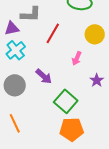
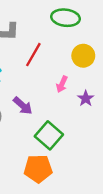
purple star: (97, 80) -> (86, 98), moved
orange pentagon: (72, 129) -> (38, 169), moved

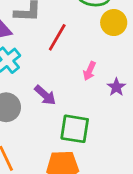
yellow circle: (83, 56) -> (114, 23), moved
green square: (49, 135) -> (75, 129), turned -32

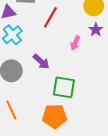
purple star: (116, 87) -> (96, 30), moved

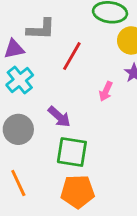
green square: (64, 87) -> (72, 152), moved

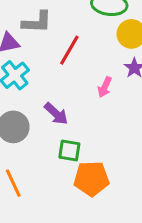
green square: (72, 152) -> (69, 151), size x0.7
orange pentagon: (78, 191) -> (92, 179), moved

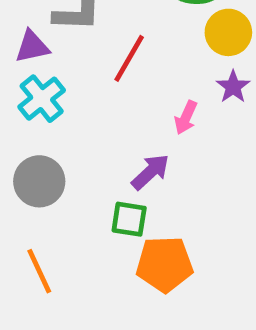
purple arrow: (56, 114) -> (150, 172), moved, turned -85

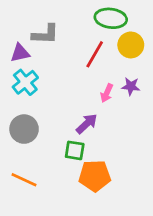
red line: (129, 58) -> (95, 54), moved
purple star: (233, 87) -> (131, 86), moved, turned -30
orange line: (39, 271) -> (24, 180), turned -40

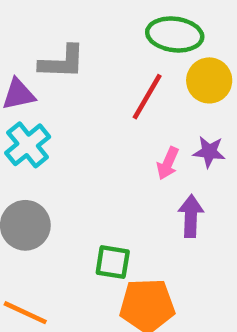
purple arrow: (87, 124) -> (191, 216), moved, turned -45

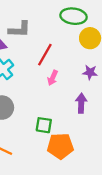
red line: (147, 97) -> (45, 55), moved
pink arrow: (168, 163) -> (53, 78), moved

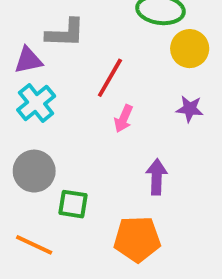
purple arrow: (81, 103) -> (157, 177), moved
green square: (44, 125) -> (73, 204), moved

